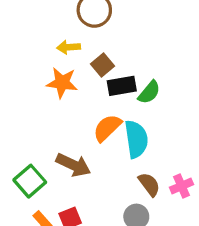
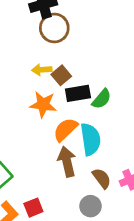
yellow arrow: (69, 47) -> (42, 70), moved
orange star: (62, 83) -> (43, 105), moved
brown arrow: (73, 165) -> (67, 162), moved, turned -128

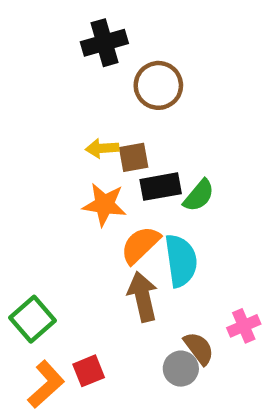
brown circle: (54, 28) -> (158, 85), moved
brown square: (61, 75) -> (134, 157), turned 30
brown semicircle: (102, 178) -> (199, 348), moved

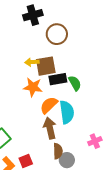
brown square: (134, 157) -> (46, 66), size x1.5
green semicircle: (199, 196) -> (75, 83), turned -70
brown semicircle: (199, 348) -> (58, 151), moved, turned 35

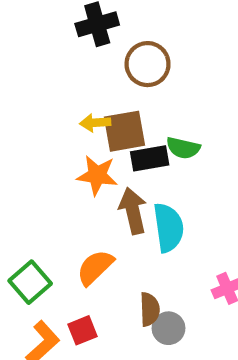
green semicircle: (75, 83) -> (183, 148), moved, turned 133
orange semicircle: (49, 105) -> (95, 267), moved
brown arrow: (50, 128) -> (133, 211), moved

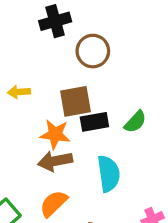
yellow arrow: (95, 123) -> (19, 92), moved
green semicircle: (183, 148) -> (135, 122), moved, turned -60
brown arrow: (133, 211) -> (55, 161), moved, turned -88

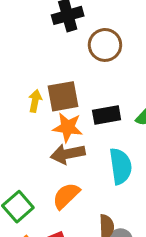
yellow arrow: (19, 92) -> (35, 101), moved, turned 105
brown square: (76, 101) -> (63, 96), moved

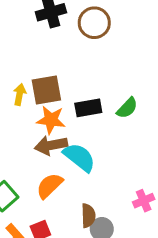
brown circle: (105, 45) -> (94, 23), moved
cyan semicircle: (121, 166) -> (79, 157), moved, turned -44

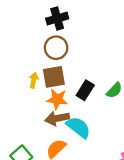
brown circle: (94, 23) -> (56, 48), moved
black rectangle: (88, 108) -> (85, 90), turned -48

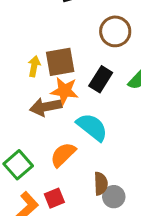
brown circle: (56, 48) -> (115, 31), moved
brown arrow: (57, 118) -> (46, 107), moved

